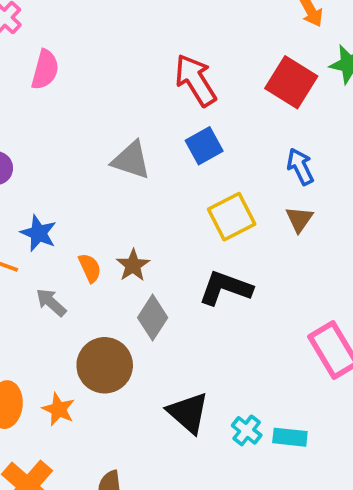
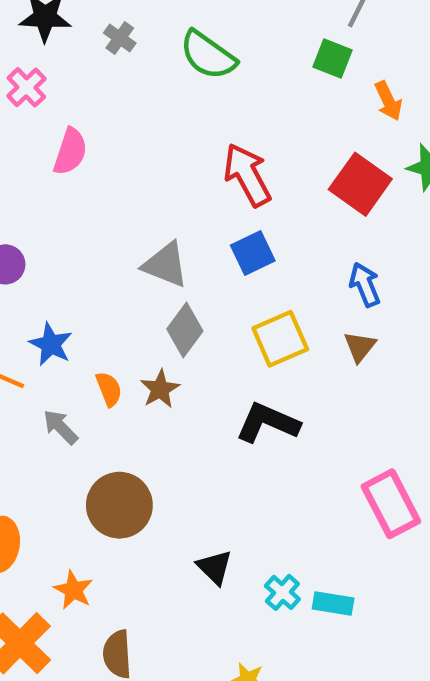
gray diamond: (153, 318) -> (185, 330), moved
orange star: (58, 409) -> (73, 590), moved
black triangle: (188, 413) -> (215, 567), size x0.7

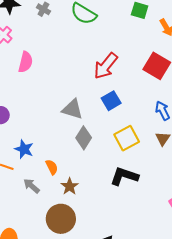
red arrow: (247, 175) -> (106, 66), turned -108
brown star: (160, 389) -> (70, 186), moved

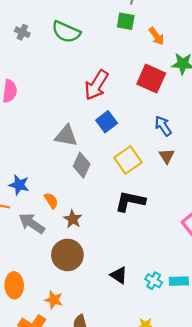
gray arrow: (31, 186) -> (32, 223), size x1.4

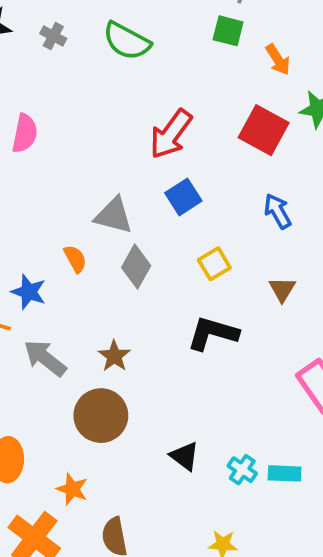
brown triangle: (167, 156) -> (282, 289), moved
yellow square: (128, 160) -> (214, 264), size x0.7
orange semicircle: (51, 201) -> (75, 259), moved

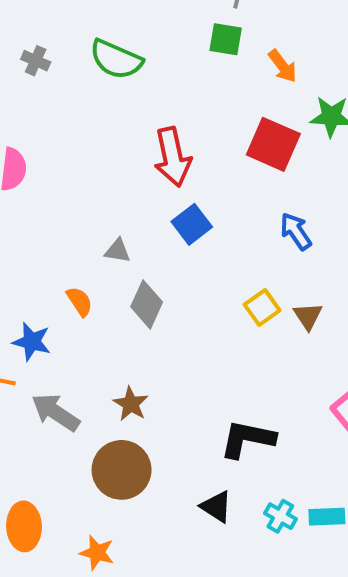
red arrow: (171, 134) -> (173, 157), turned -44
gray triangle: (114, 215) -> (118, 251), size x0.6
yellow square: (214, 264) -> (262, 308), moved
black L-shape: (213, 333) -> (247, 439), moved

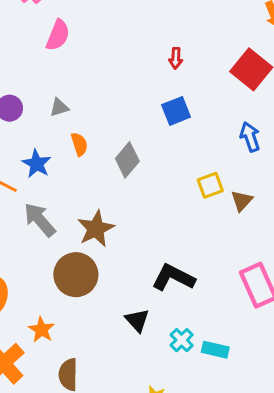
red arrow: (173, 157) -> (176, 58), size x0.5
gray triangle: (118, 251) -> (59, 107), moved, turned -42
brown star: (131, 404) -> (96, 229), size x1.4

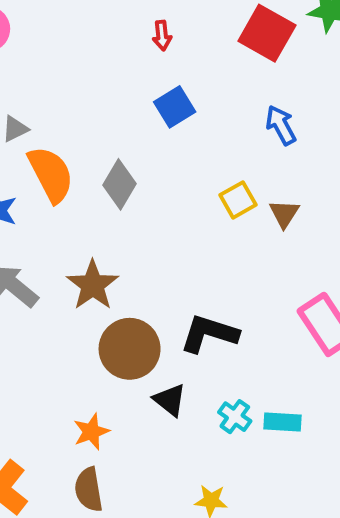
orange semicircle: (79, 144) -> (51, 174), size x1.8
brown circle: (76, 275) -> (130, 349), moved
orange star: (41, 330) -> (91, 432), moved, turned 30

